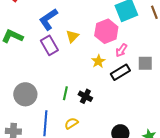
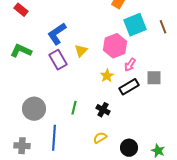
black cross: (85, 96) -> (103, 110), moved
yellow semicircle: (71, 123) -> (100, 138), moved

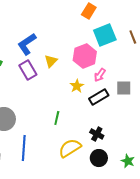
green line: (74, 108) -> (57, 118), moved
black cross: (103, 110) -> (97, 134), moved
yellow semicircle: (100, 138) -> (70, 148), size x1.6

